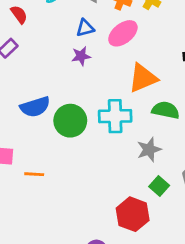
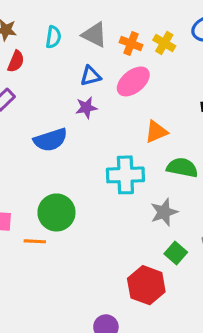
red semicircle: (19, 14) -> (16, 61), turned 60
orange triangle: (143, 78) -> (156, 132), size x0.7
blue semicircle: (35, 107) -> (50, 140), moved
green circle: (70, 121) -> (56, 212), moved

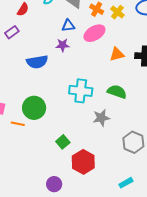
orange triangle: (156, 132) -> (117, 54), moved
green square: (176, 253) -> (63, 142), moved

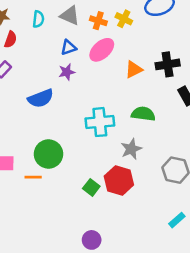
red hexagon: (83, 162) -> (119, 180), moved

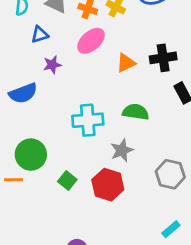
blue triangle: (69, 47) -> (40, 35), moved
green square: (91, 187) -> (67, 180), moved

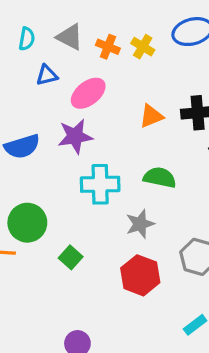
pink ellipse: (91, 41) -> (88, 93), moved
purple star: (52, 65) -> (75, 136), moved, size x1.5
red hexagon: (108, 185) -> (140, 275), moved

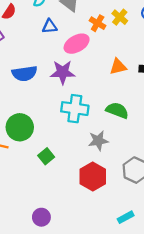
orange cross: (108, 47) -> (98, 23), moved

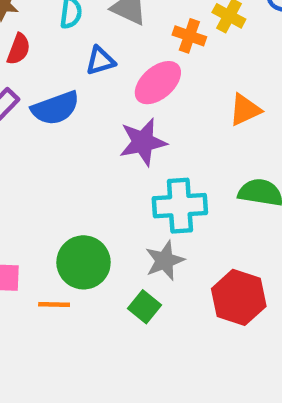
blue semicircle: (25, 73) -> (55, 108), moved
gray star: (98, 141) -> (165, 261), moved
red hexagon: (93, 177) -> (239, 297), moved

